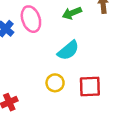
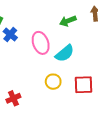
pink ellipse: (31, 19) -> (41, 43), moved

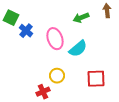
yellow circle: (53, 82) -> (57, 76), moved
red cross: (13, 98) -> (43, 92), moved

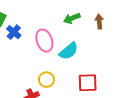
brown arrow: (107, 11) -> (99, 21), moved

